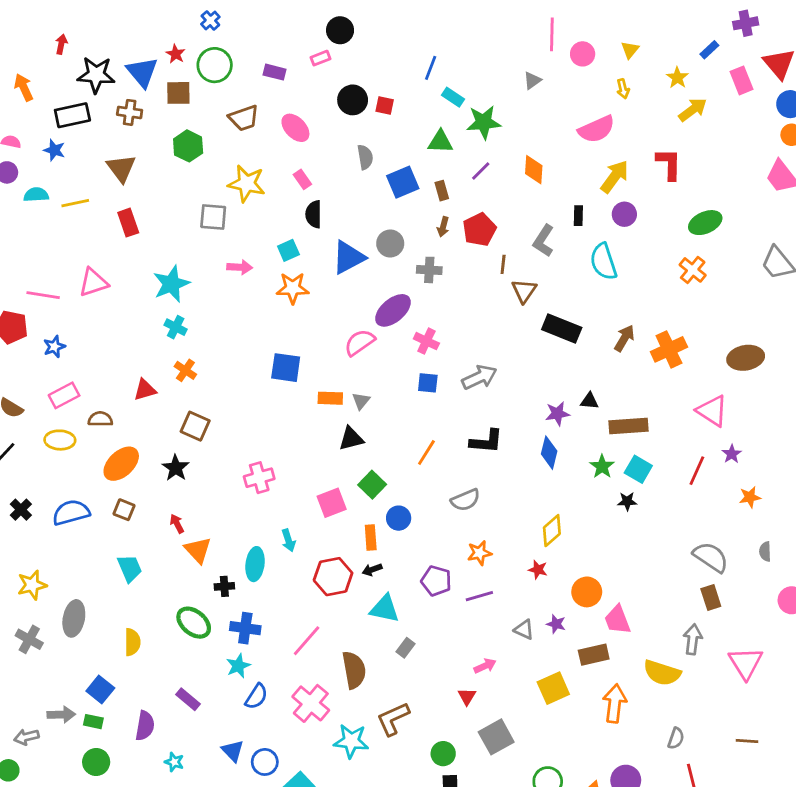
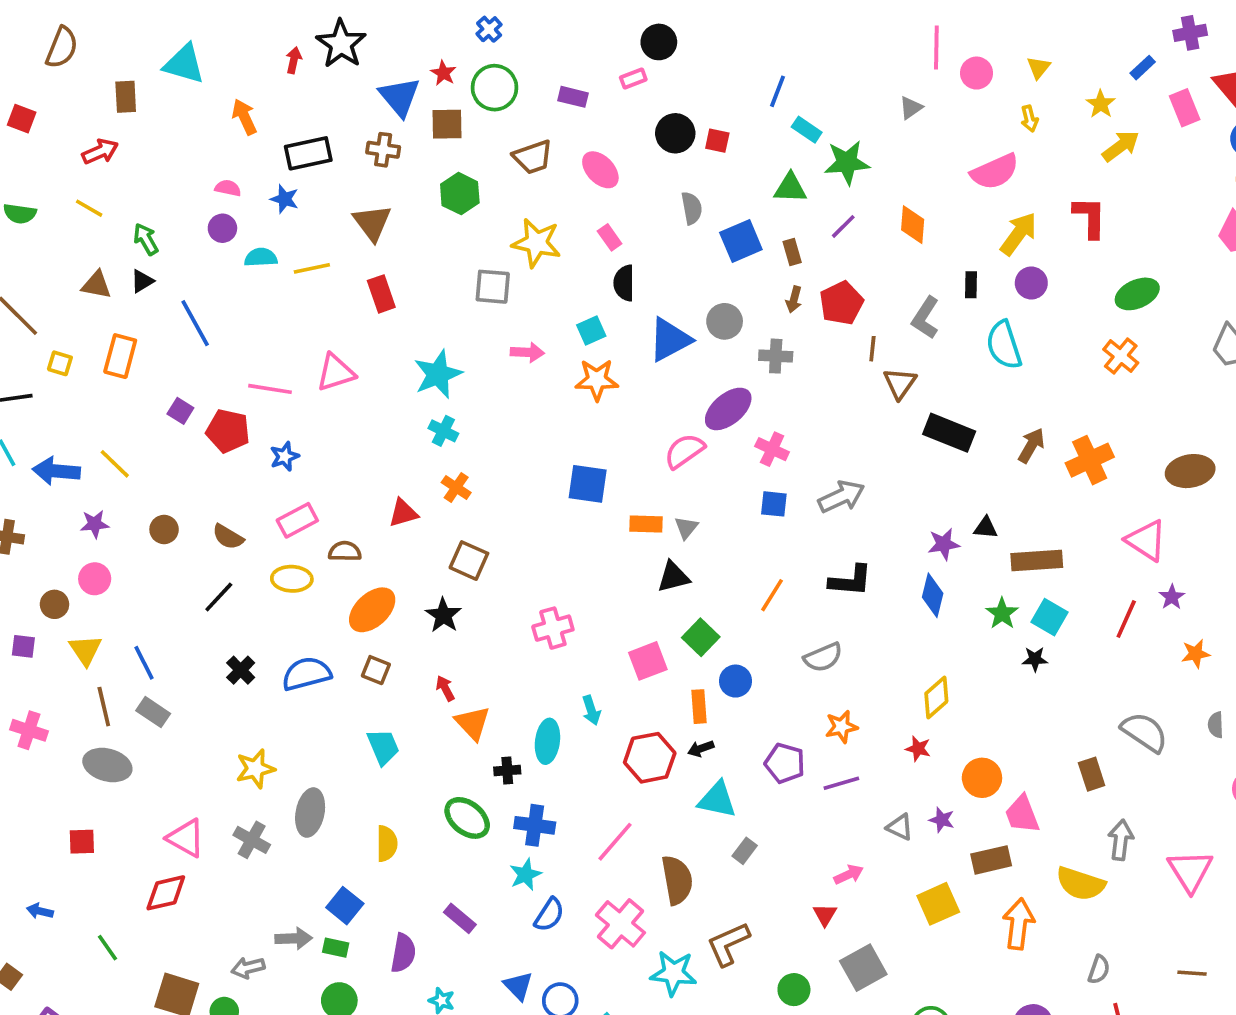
black star: (96, 75) -> (341, 44), moved, turned 30
brown rectangle: (711, 598) -> (1092, 774), moved

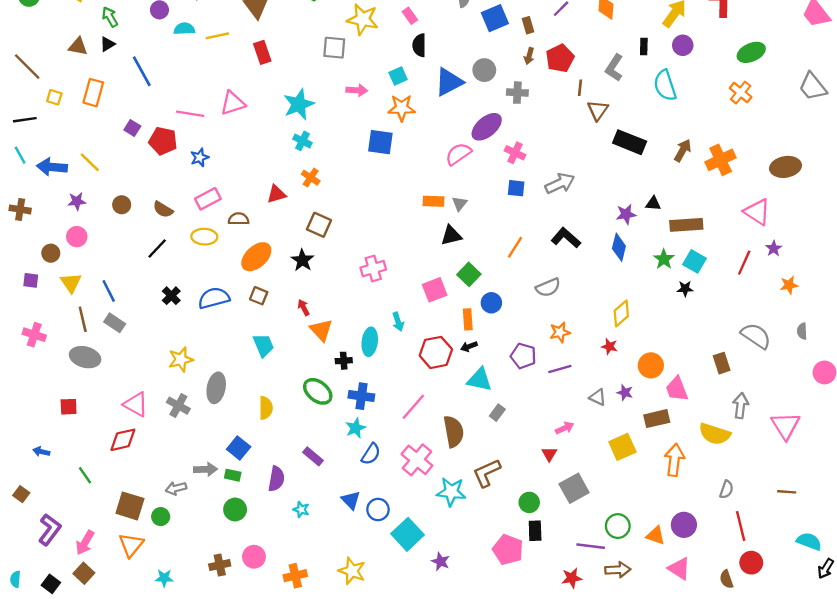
blue square: (588, 484) -> (380, 142), moved
black L-shape: (851, 581) -> (566, 238), turned -144

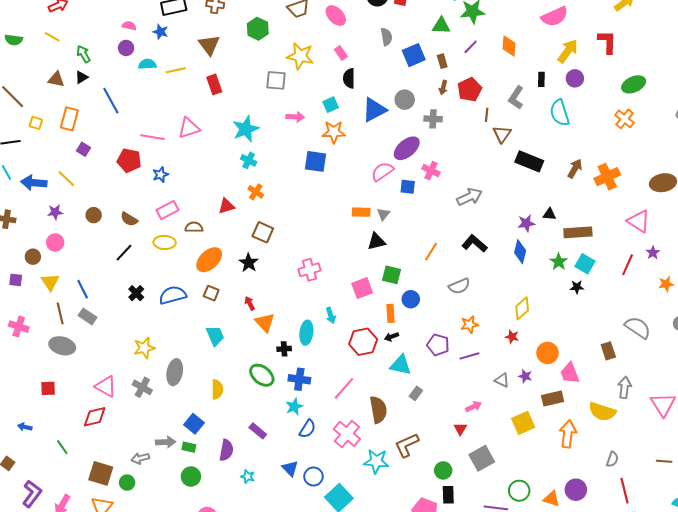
purple square: (132, 128) -> (84, 149), moved
blue square: (516, 188) -> (408, 187), moved
green square: (469, 274) -> (391, 275), turned -30

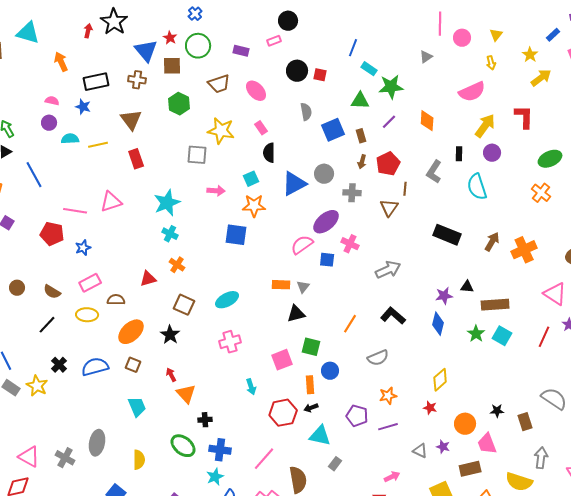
brown triangle: (502, 134) -> (389, 208), moved
black star: (577, 287) -> (497, 411), moved
cyan ellipse: (306, 333) -> (227, 300), moved, turned 55
yellow star: (144, 348) -> (37, 386), moved, turned -30

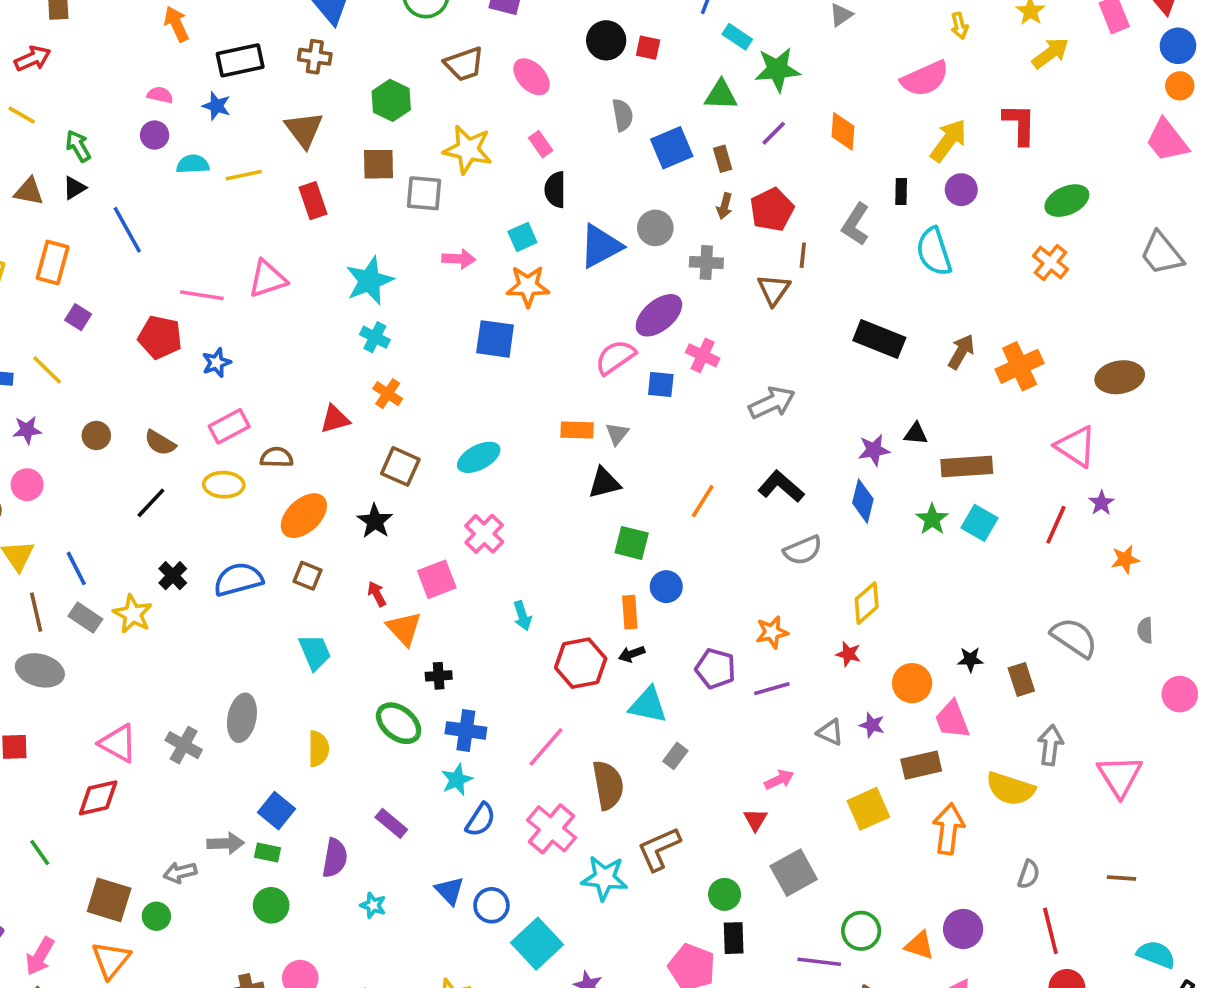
brown square: (172, 66) -> (379, 164), moved
pink cross: (230, 342) -> (484, 534), turned -30
gray semicircle: (378, 358) -> (803, 550), moved
pink square: (282, 360) -> (437, 579), moved

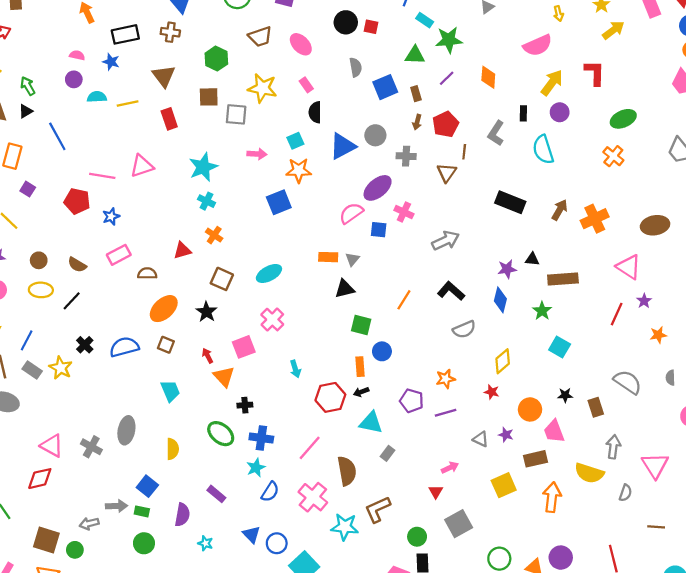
blue square: (495, 339) -> (279, 202), turned -30
yellow ellipse: (224, 485) -> (41, 290), moved
cyan square: (979, 523) -> (560, 347), moved
blue line: (76, 568) -> (27, 340), turned 55
gray semicircle: (1029, 874) -> (625, 493), moved

